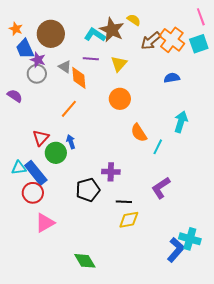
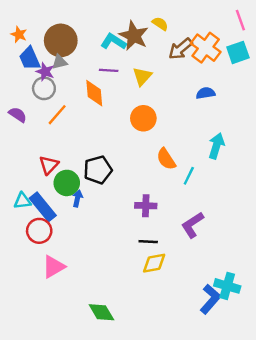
gray triangle: (65, 67) -> (60, 62), moved, turned -48
orange line: (69, 109) -> (57, 115), moved
blue arrow: (71, 142) -> (78, 198), moved, turned 32
purple cross: (111, 172) -> (146, 206), moved
black pentagon: (88, 190) -> (98, 170), moved

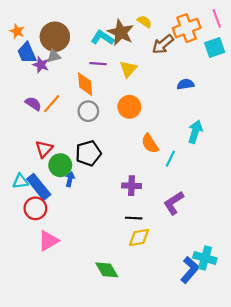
orange cross: (206, 48) -> (187, 28), moved, turned 32
gray circle: (44, 88) -> (88, 111), moved
purple semicircle: (18, 115) -> (33, 104), moved
green diamond: (101, 312) -> (107, 270), moved

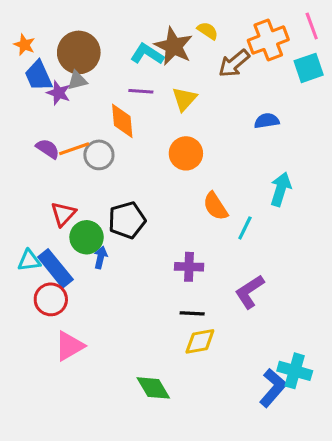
orange line: (52, 104) -> (74, 149), turned 30
gray circle: (88, 111) -> (99, 155), moved

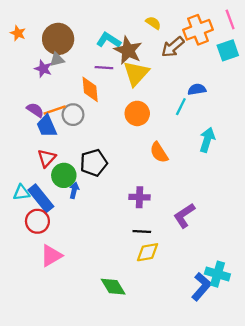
brown star: (174, 46) -> (128, 50), moved
blue trapezoid: (38, 76) -> (47, 126), moved
yellow triangle: (184, 99) -> (136, 73), size x1.4
cyan line: (245, 228) -> (181, 107), moved

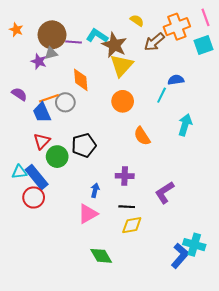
purple line: (104, 68) -> (74, 42), moved
purple semicircle: (35, 110) -> (19, 94), moved
blue arrow: (74, 190) -> (95, 190), moved
pink triangle: (51, 256) -> (88, 214), moved

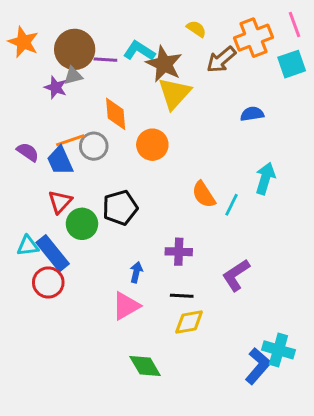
orange star: (16, 30) -> (23, 42), size x1.5
purple semicircle: (19, 94) -> (28, 152), moved
cyan line: (162, 95) -> (232, 205), moved
orange circle: (123, 101) -> (152, 145), moved

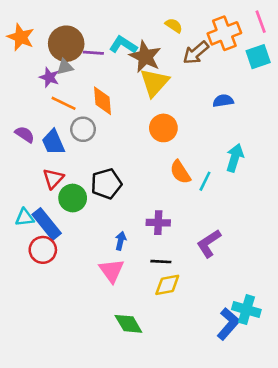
orange line: (70, 140) -> (64, 103), moved, turned 45
orange circle: (152, 145) -> (163, 128), moved
pink triangle: (126, 306) -> (112, 271), turned -36

